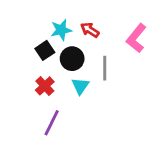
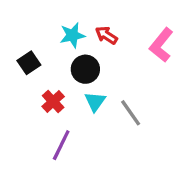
black square: (45, 50) -> (29, 63), moved
gray line: (105, 68) -> (131, 113), moved, turned -35

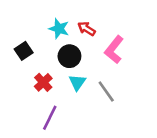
cyan star: (72, 35) -> (59, 29), turned 30
pink L-shape: (161, 45) -> (114, 50), moved

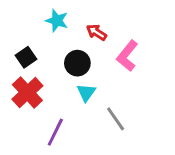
cyan star: (59, 29) -> (57, 21), moved
red cross: (43, 82) -> (27, 92), moved, size x1.5
gray line: (106, 92) -> (116, 119), moved

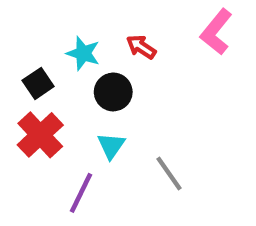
cyan star: (57, 21) -> (83, 53), moved
pink L-shape: (127, 56) -> (216, 32), moved
cyan triangle: (86, 92) -> (111, 146), moved

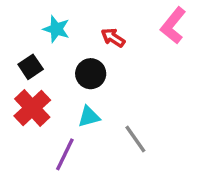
cyan star: (83, 53) -> (56, 29), moved
cyan triangle: (111, 146) -> (89, 117), turned 40

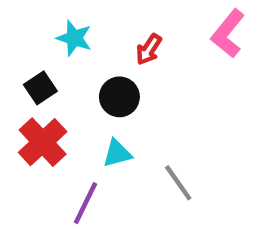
red arrow: (113, 38) -> (149, 49), turned -90

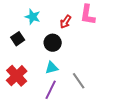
pink L-shape: (228, 34) -> (88, 15), moved, turned -30
red cross: (43, 142) -> (17, 76), moved
purple line: (86, 203) -> (51, 90), moved

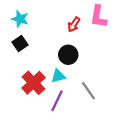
cyan star: (33, 17) -> (20, 19), moved
black circle: (53, 43) -> (68, 55), moved
red cross: (17, 76) -> (33, 83), moved

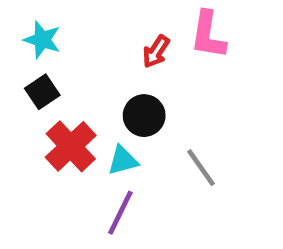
red cross: (33, 83) -> (71, 146), moved
gray line: (88, 91) -> (201, 168), moved

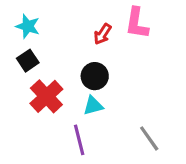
cyan triangle: (123, 161) -> (93, 106), moved
gray line: (201, 168) -> (149, 138), moved
purple line: (120, 213) -> (79, 140), turned -40

